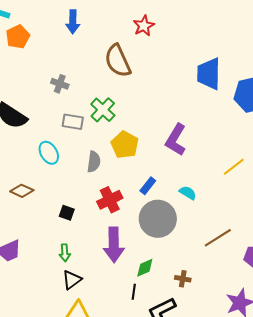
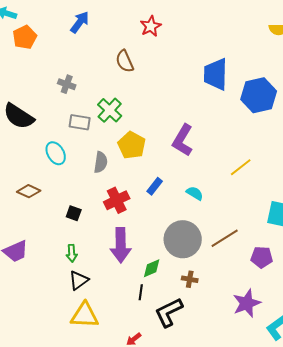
blue arrow: (73, 22) -> (80, 22), turned -145
brown semicircle: (118, 61) -> (125, 61), size x0.7
gray circle: (158, 219) -> (183, 239), moved

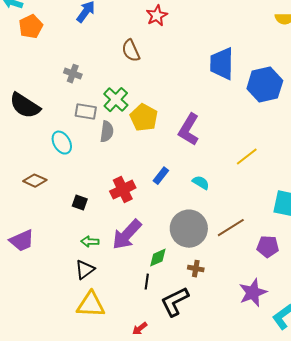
yellow pentagon: (132, 145) -> (144, 118), moved
gray semicircle: (101, 162) -> (107, 132), moved
purple arrow: (121, 245) -> (127, 235), turned 44
green arrow: (72, 253) -> (90, 242), moved, turned 96

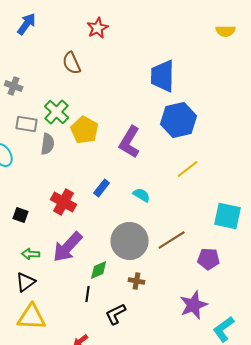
blue hexagon: (265, 85) -> (179, 120), moved
red cross: (123, 190) -> (64, 202), turned -35
black L-shape: (175, 302) -> (116, 314), size x0.7

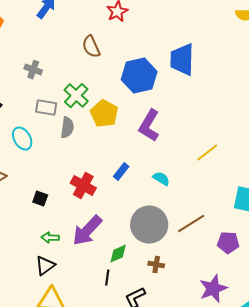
blue hexagon: (179, 120) -> (139, 76), moved

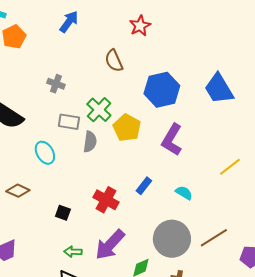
blue trapezoid: (182, 60) -> (219, 89), moved, turned -32

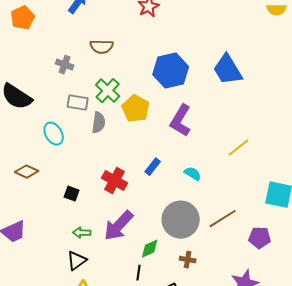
brown semicircle: (114, 61) -> (102, 47), moved, turned -65

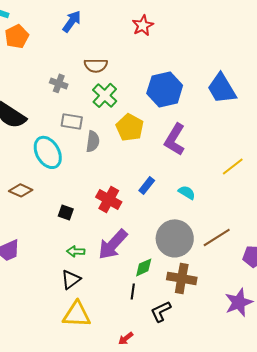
green cross: (108, 91) -> (105, 95), moved
cyan ellipse: (54, 134) -> (48, 152), size x1.4
brown cross: (188, 260) -> (182, 278), size x1.8

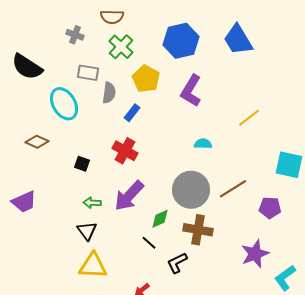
blue rectangle: (147, 185) -> (132, 113), moved
cyan semicircle: (187, 192) -> (203, 144), turned -30
black triangle: (71, 279) -> (87, 231), turned -30
black line: (133, 291) -> (149, 243), turned -56

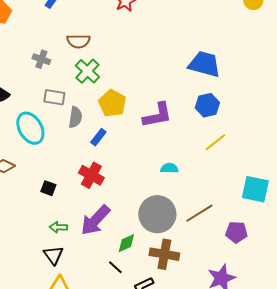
blue trapezoid: (238, 40) -> (204, 64), turned 136
blue hexagon: (181, 41) -> (207, 105), moved, size x0.7
purple L-shape: (191, 91) -> (157, 115), turned -132

